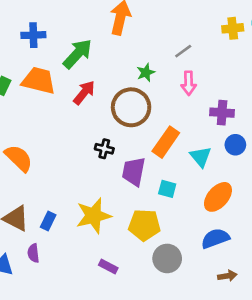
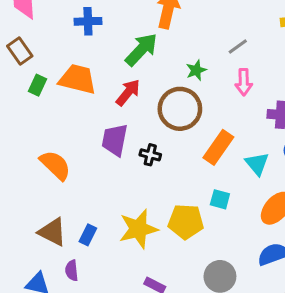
blue cross: (33, 35) -> (88, 21), moved
green arrow: (78, 54) -> (141, 49), moved
purple trapezoid: (134, 172) -> (115, 140), moved
yellow pentagon: (144, 225) -> (186, 222), moved

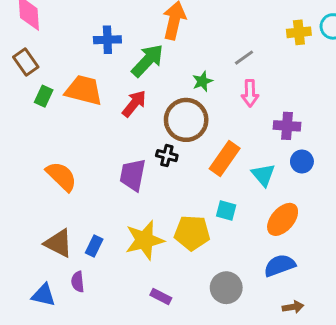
blue cross: (88, 21) -> (107, 40), moved
purple trapezoid: (115, 140) -> (133, 175), moved
black cross: (150, 155) -> (167, 156), moved

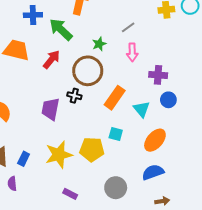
green arrow: (147, 61) -> (61, 29), turned -90

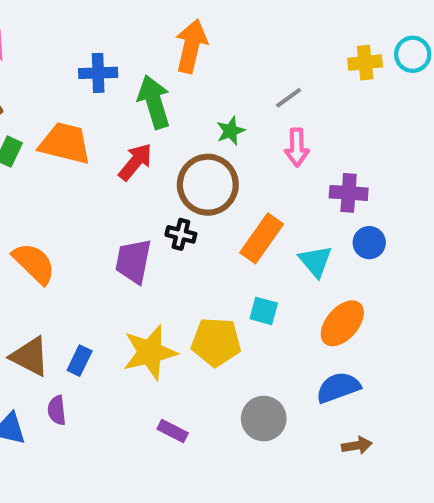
green arrow: (61, 29) -> (154, 102), turned 30

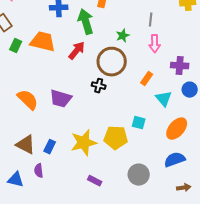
gray line: (289, 98) -> (151, 20), turned -48
orange rectangle: (262, 238) -> (147, 79), moved, size x0.6
purple trapezoid: (133, 261) -> (61, 99), moved, turned -85

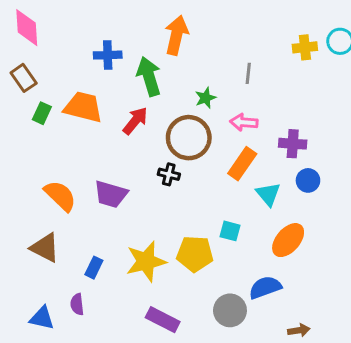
pink arrow: (155, 44) -> (244, 122), moved, turned 96
orange rectangle: (147, 79) -> (242, 164), size x1.5
brown triangle: (26, 145) -> (45, 248), moved
blue semicircle: (175, 160) -> (265, 287), moved
purple rectangle: (95, 181) -> (163, 320), size x1.5

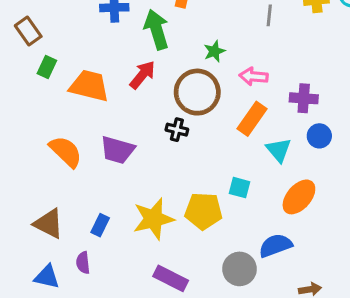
gray line: (248, 73) -> (269, 15), moved
orange trapezoid: (83, 107) -> (89, 86), moved
brown triangle: (45, 248) -> (49, 224), moved

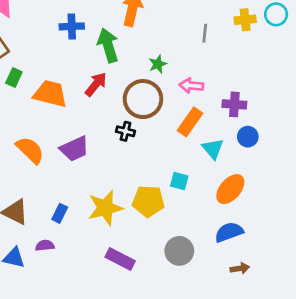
purple trapezoid: (117, 150) -> (74, 149), turned -40
blue semicircle: (275, 245) -> (229, 232), moved
purple semicircle: (83, 263) -> (45, 246), turned 90

